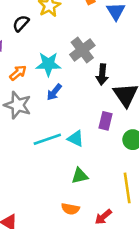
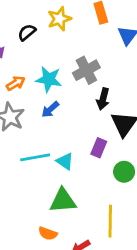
green triangle: (80, 176) -> (63, 201), size x1.5

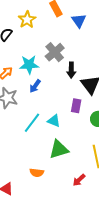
cyan line: (35, 157) -> (32, 123), turned -30
orange semicircle: (48, 233) -> (37, 173), moved

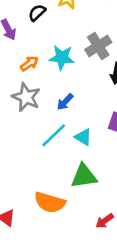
blue arrow: (35, 86) -> (65, 102), moved
orange semicircle: (37, 173) -> (50, 202), size x1.6

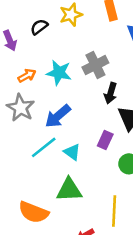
blue arrow: (65, 102) -> (58, 116), size x1.5

